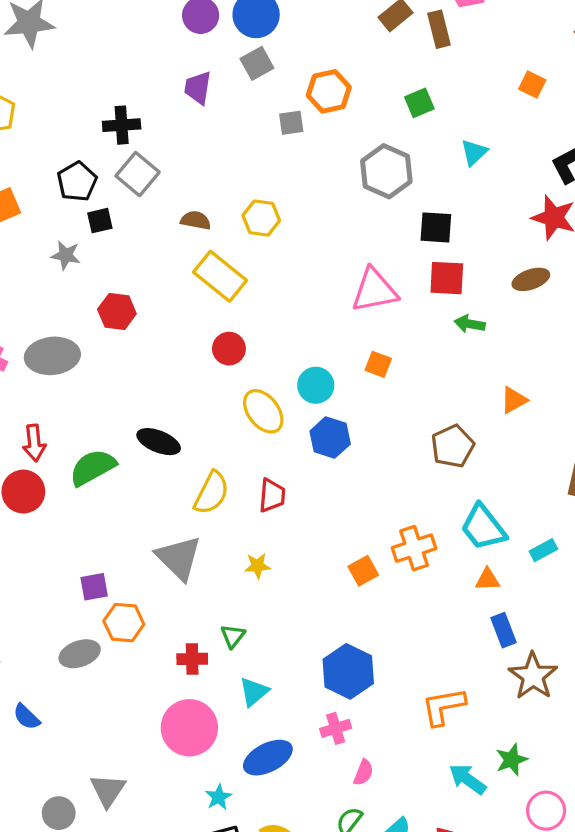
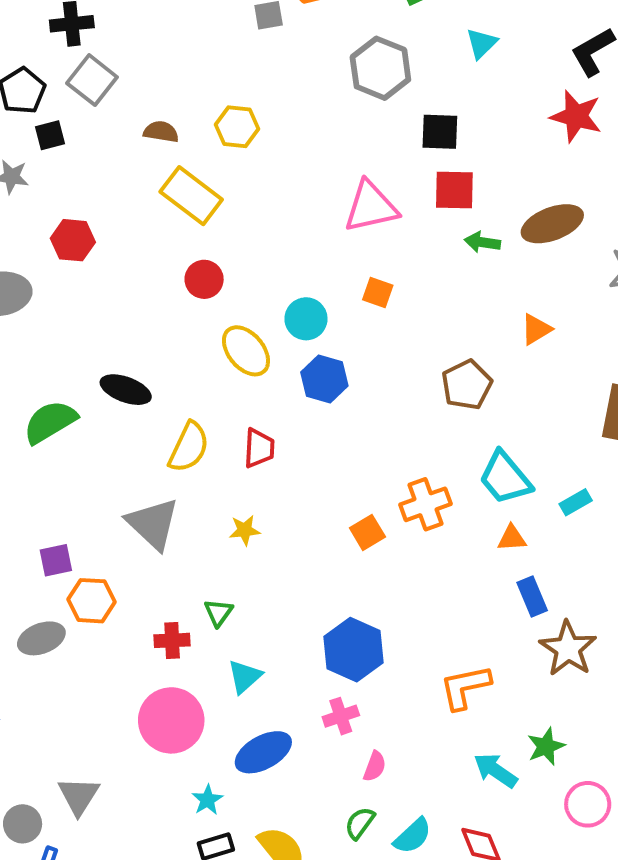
brown ellipse: (531, 279) -> (552, 224), moved, size x1.4

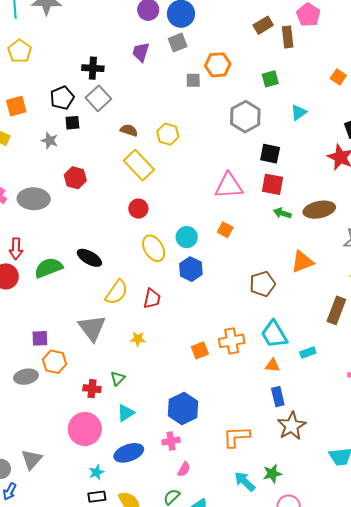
orange triangle: (536, 329) -> (302, 262), size x1.4

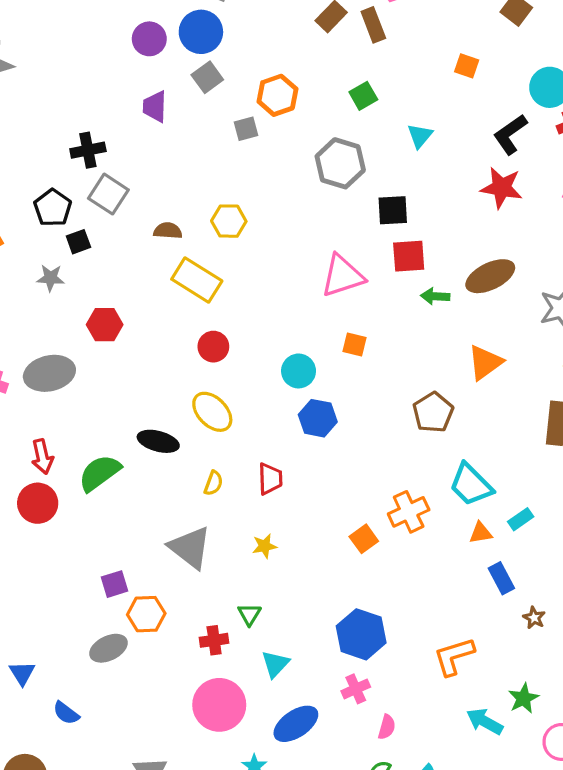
yellow ellipse: (154, 248) -> (212, 412), moved
yellow semicircle: (117, 292) -> (213, 483), size x0.6
cyan rectangle: (308, 352) -> (521, 519), moved
brown star: (292, 426) -> (534, 618), size x0.5

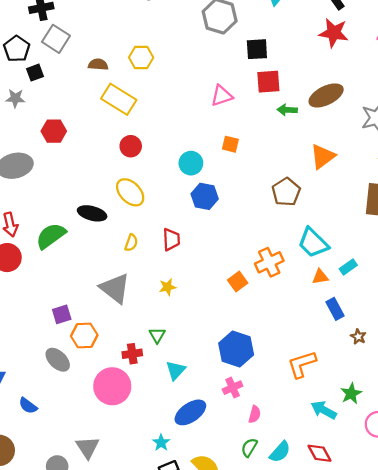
pink triangle: (343, 276) -> (222, 96), size x0.7
gray ellipse: (108, 648) -> (58, 360), turned 70
pink circle: (219, 705) -> (112, 386), moved

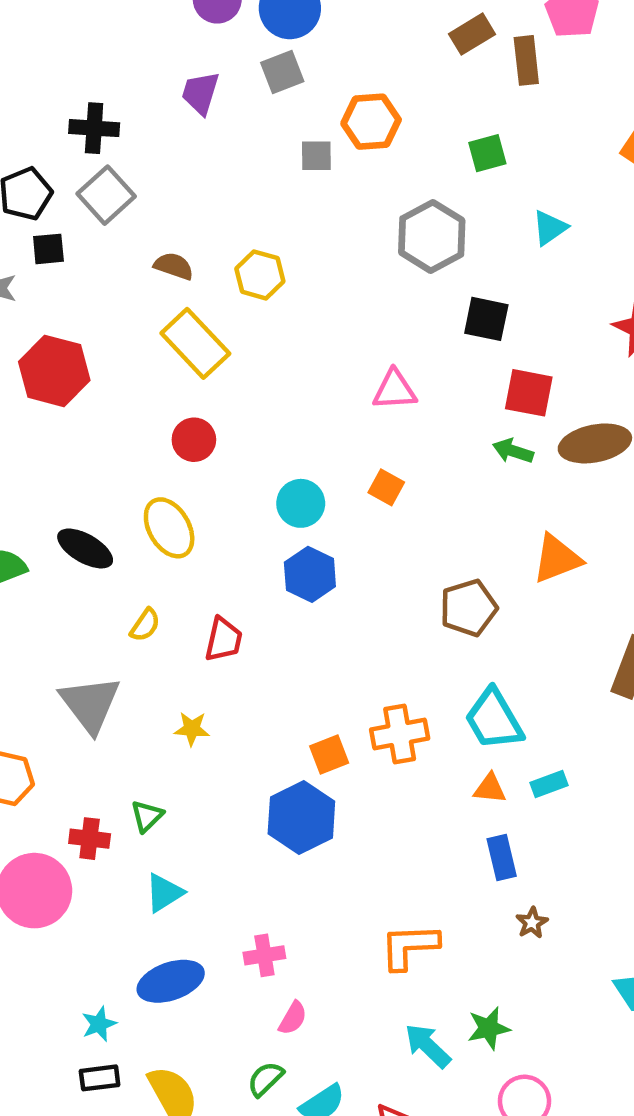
red square: (268, 82) -> (529, 393), moved
red hexagon: (54, 131) -> (54, 371), size x1.4
blue hexagon: (236, 349) -> (301, 818), moved

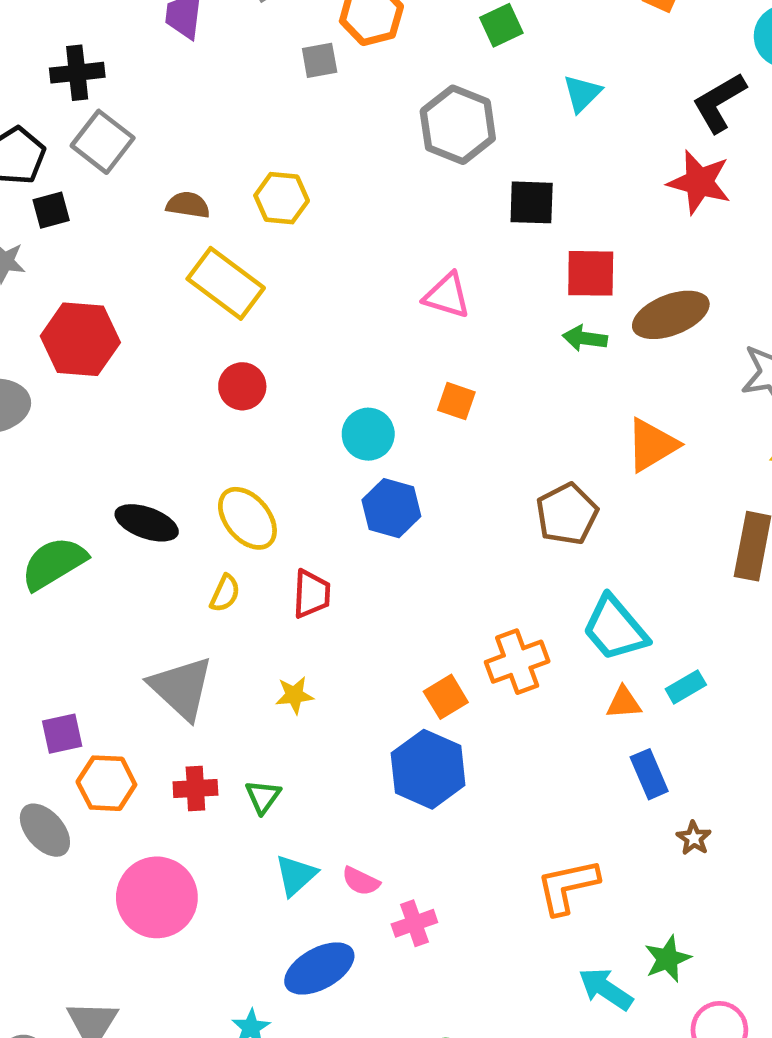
pink triangle: (395, 390) -> (447, 296), turned 30
yellow ellipse: (169, 528) -> (247, 518), moved
red cross: (90, 839) -> (195, 789), moved
pink semicircle: (293, 1018) -> (361, 881), moved, turned 96

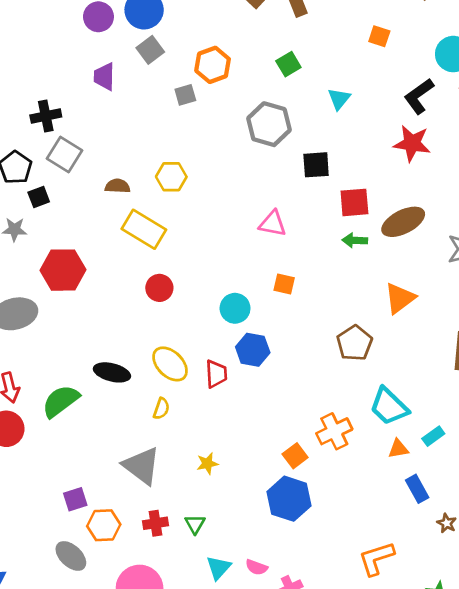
red trapezoid: (311, 594) -> (216, 374), moved

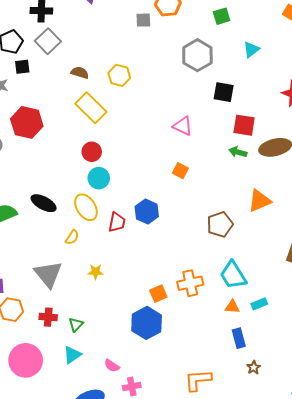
cyan circle: (235, 308) -> (99, 178), moved
yellow star: (207, 464) -> (96, 272), moved
cyan triangle: (219, 568) -> (72, 355), moved

